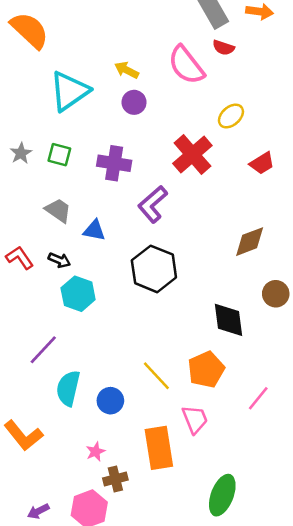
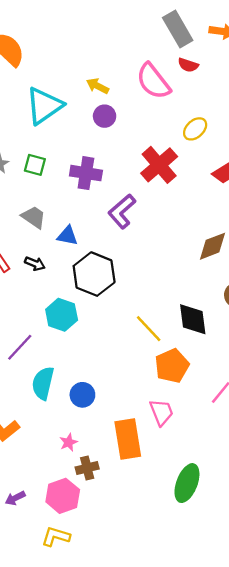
black hexagon: (154, 269) -> (94, 274), moved
cyan hexagon: (78, 294) -> (62, 315), moved
yellow line: (156, 376) -> (149, 329), moved

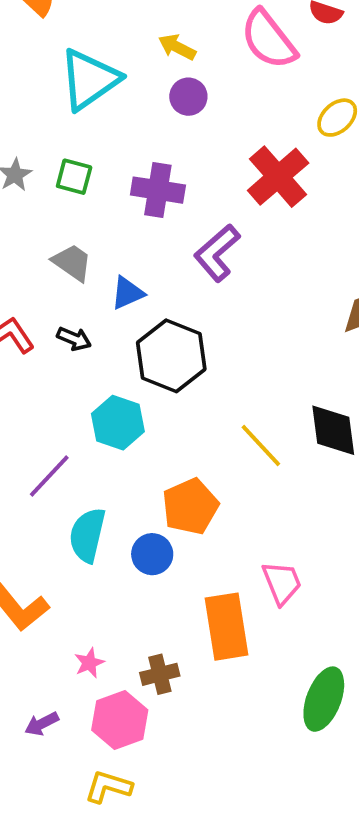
blue triangle: (67, 236) -> (127, 293), turned -35
orange pentagon: (172, 366) -> (190, 506), moved
pink star: (69, 442) -> (89, 663), moved

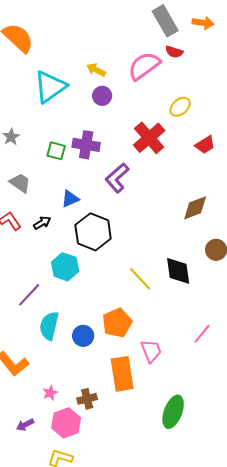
pink semicircle: (268, 39) -> (144, 66), turned 92
green square: (74, 177) -> (56, 151), moved
gray trapezoid: (72, 262) -> (20, 183), moved
black arrow: (74, 339) -> (42, 223), turned -54
orange pentagon: (190, 506) -> (117, 323), moved

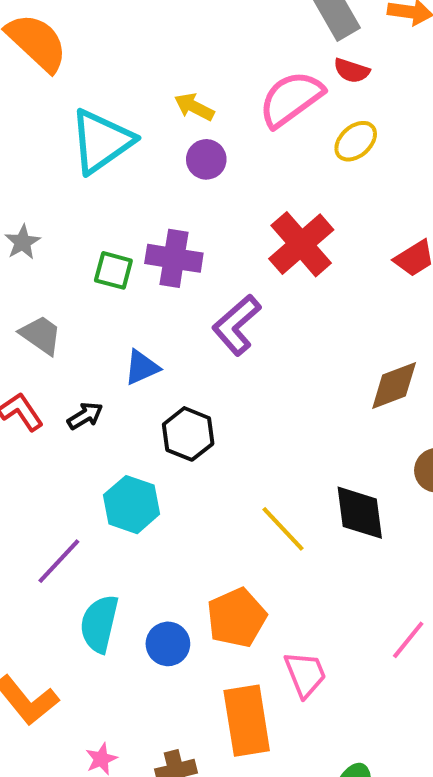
yellow ellipse: (180, 107) -> (356, 141), moved
black hexagon: (93, 232) -> (188, 434), size x0.7

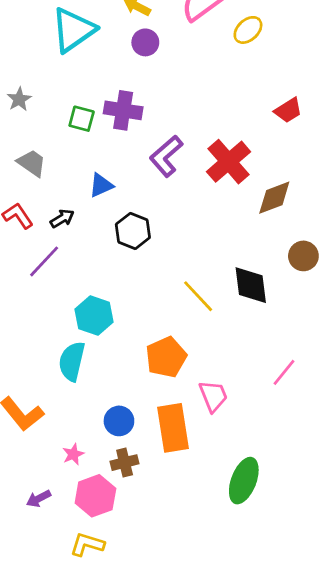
red cross: (301, 244) -> (229, 162), moved
cyan hexagon: (132, 505) -> (94, 316), moved
purple line: (59, 561) -> (44, 261), moved
blue circle: (168, 644) -> (119, 421), moved

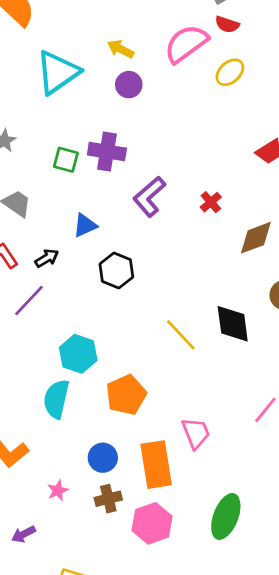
red cross: (229, 162) -> (211, 202), size x0.5
orange pentagon: (166, 357) -> (126, 395), moved
pink hexagon: (95, 496) -> (152, 523), moved

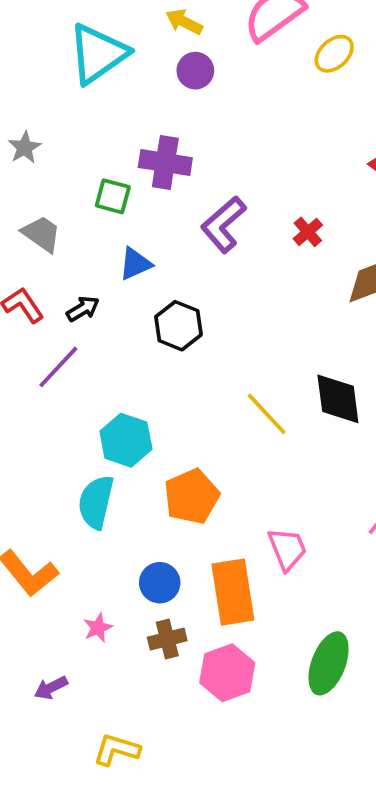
green square: (66, 160) -> (113, 196), moved

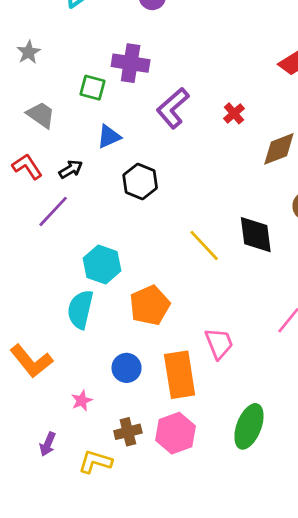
brown cross: (167, 639) -> (128, 432), moved
purple arrow: (51, 688) -> (48, 444), turned -40
yellow L-shape: (117, 750) -> (95, 462), moved

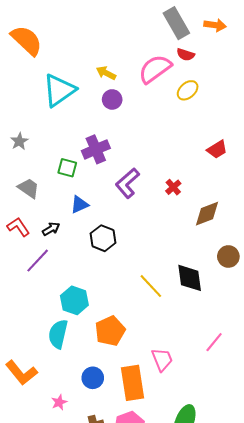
purple cross: (131, 63) -> (96, 149), turned -32

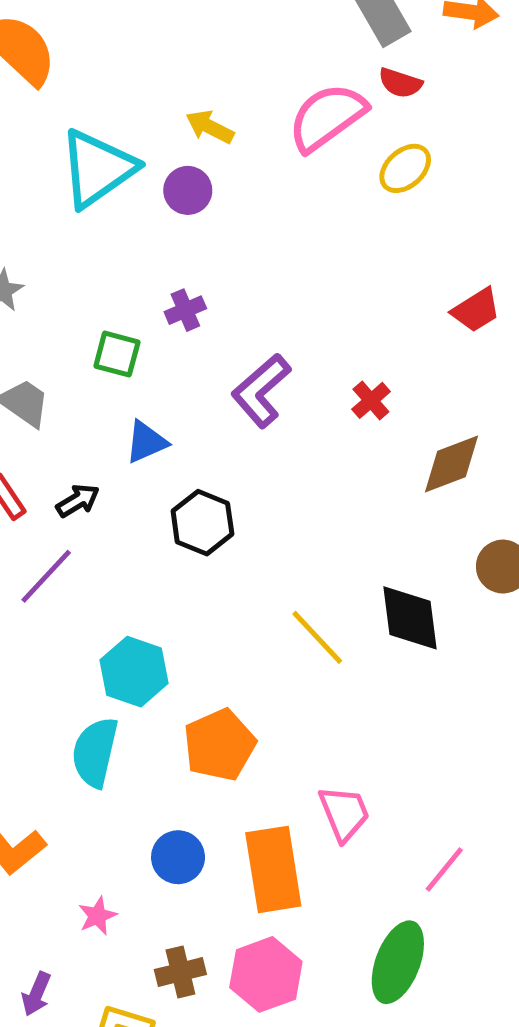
purple circle: (112, 99) -> (188, 190), moved
purple cross: (96, 149) -> (185, 310), size x0.6
pink line: (214, 342) -> (444, 869), moved

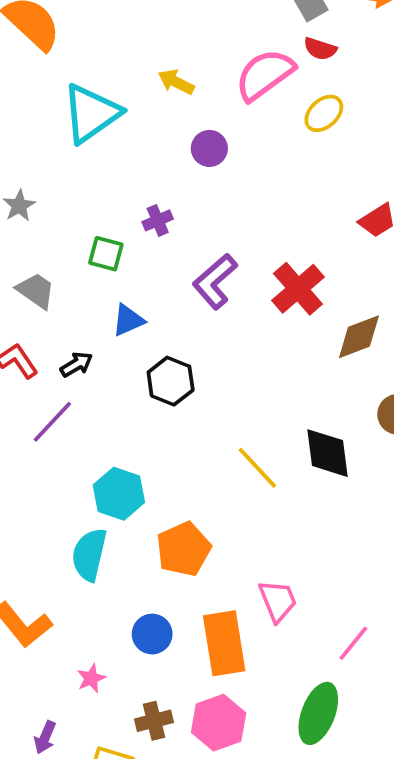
purple circle: (188, 190) -> (209, 148), moved
red cross: (371, 400) -> (298, 289), size x1.8

